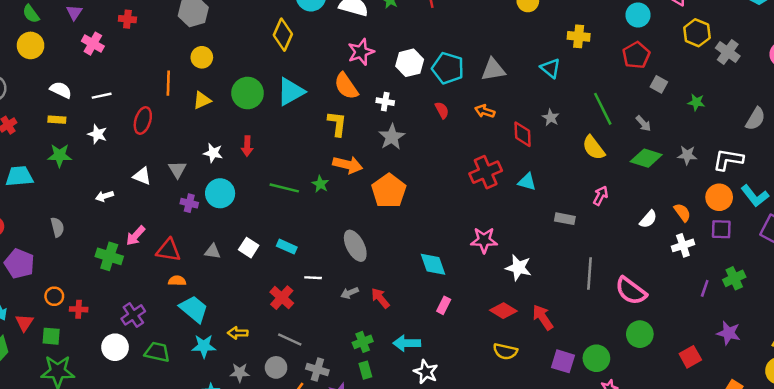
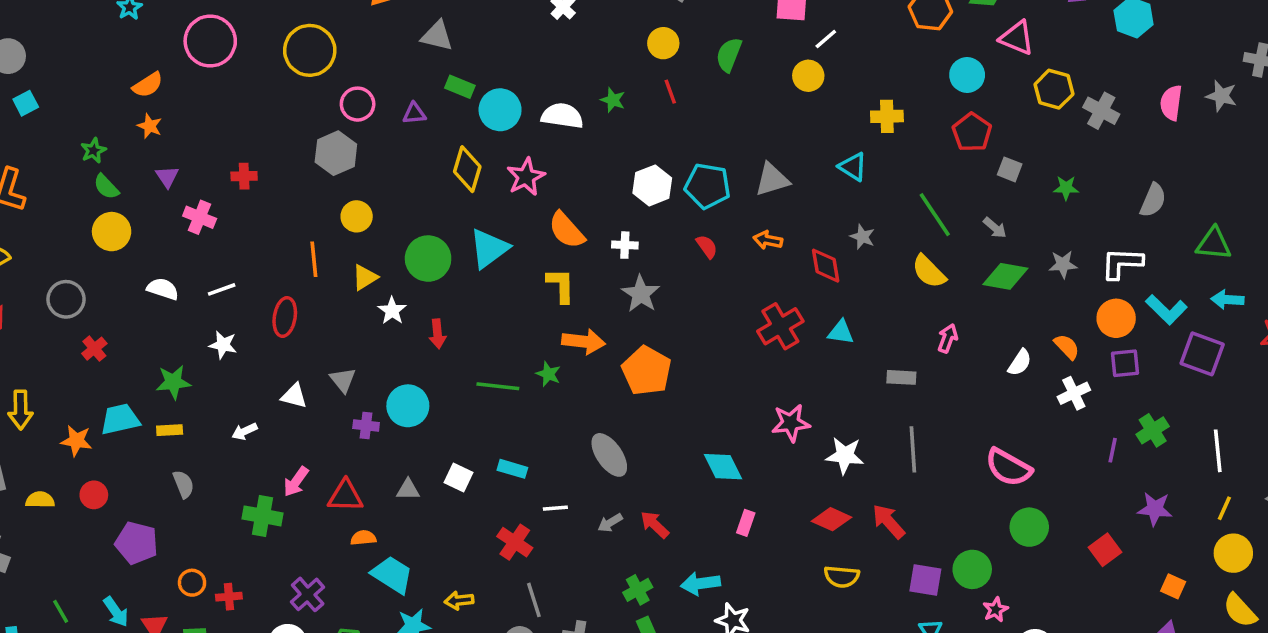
pink star: (361, 52) -> (526, 177), moved
yellow rectangle: (57, 120) -> (170, 430), moved
white star: (213, 153) -> (392, 311), moved, turned 30
gray line: (590, 274) -> (913, 449), moved
gray line: (290, 339) -> (534, 600), turned 55

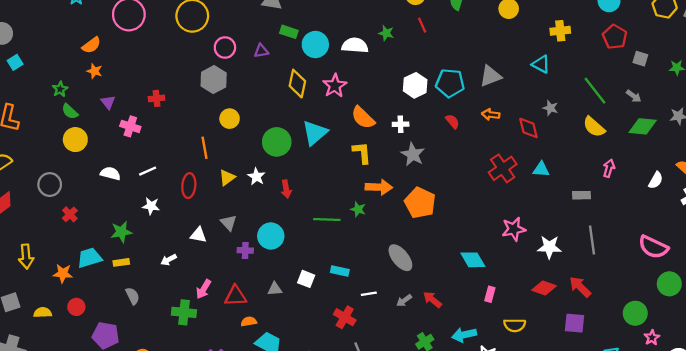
yellow triangle: (365, 277) -> (227, 178), moved
yellow semicircle: (842, 577) -> (515, 325), moved
purple square: (925, 580) -> (574, 323), moved

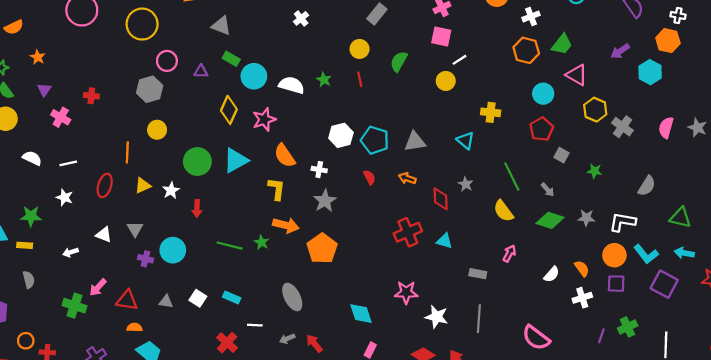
orange semicircle: (91, 45) -> (14, 27), moved

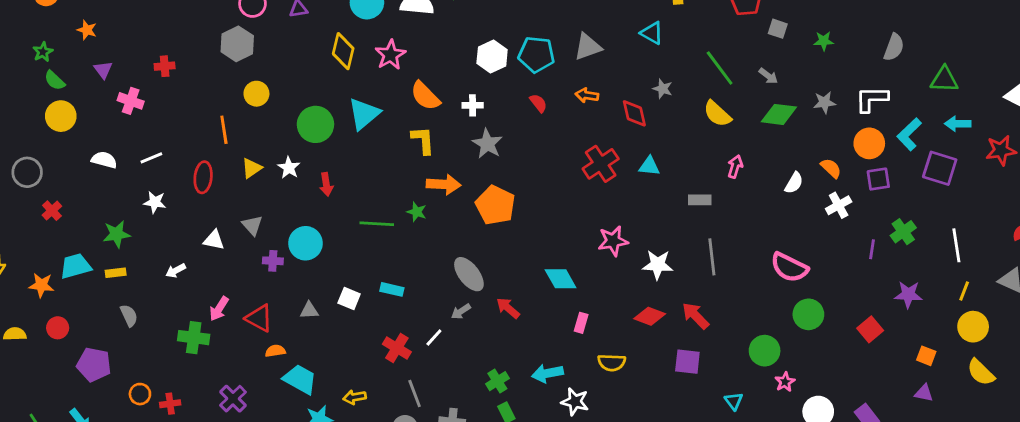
cyan L-shape: (646, 254) -> (909, 134), turned 95
red triangle: (127, 300) -> (259, 318), turned 30
white line: (255, 325) -> (434, 338), moved, turned -40
gray arrow: (287, 339) -> (461, 311), moved
red arrow: (314, 343) -> (508, 308), moved

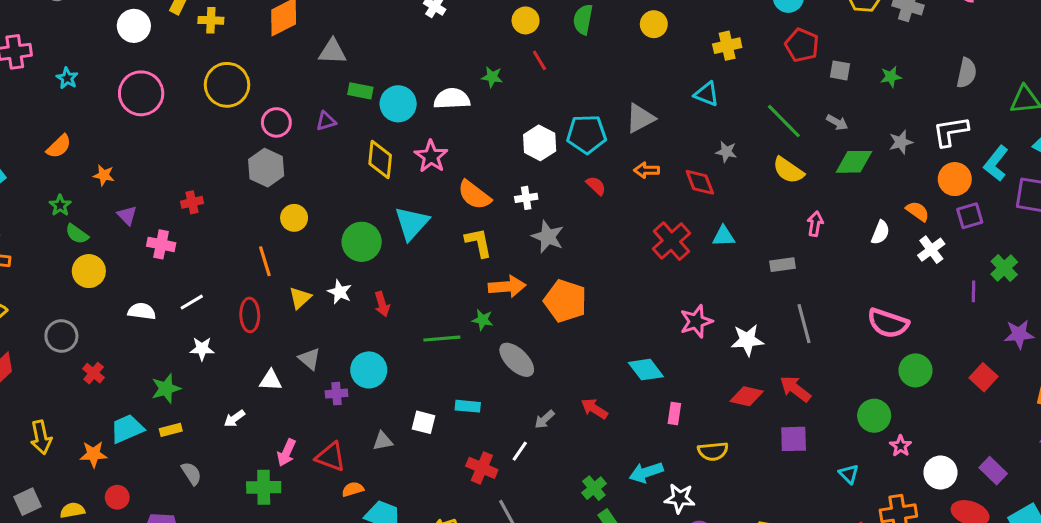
gray ellipse: (469, 274) -> (517, 360), moved

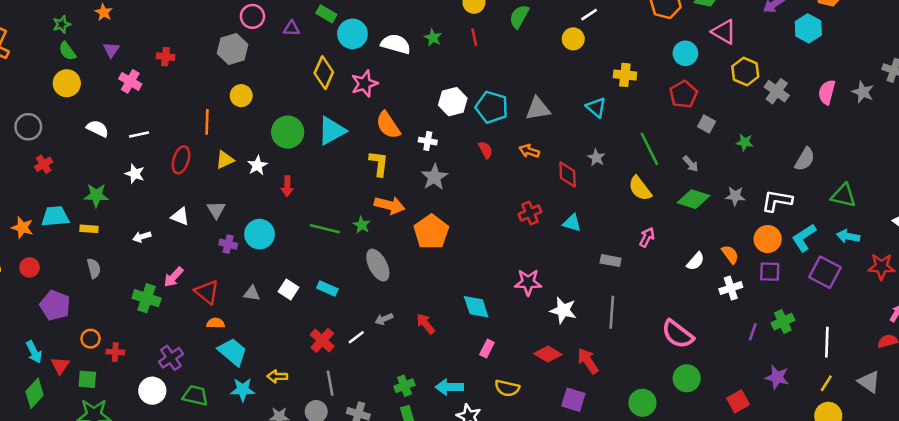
red cross: (671, 241) -> (530, 213), size x0.7

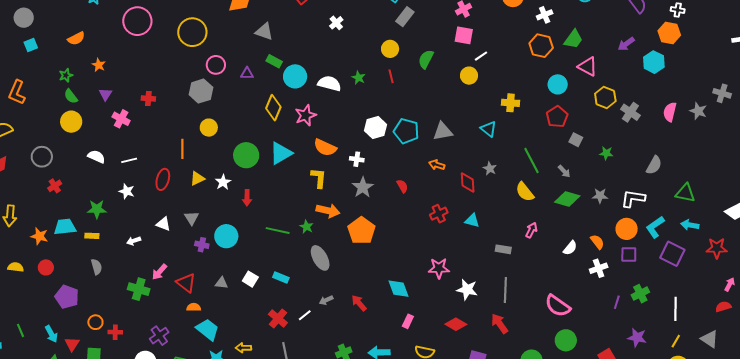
orange semicircle: (388, 125) -> (325, 148), turned -30
red semicircle: (486, 150) -> (402, 186), moved
red arrow: (588, 361) -> (500, 324), moved

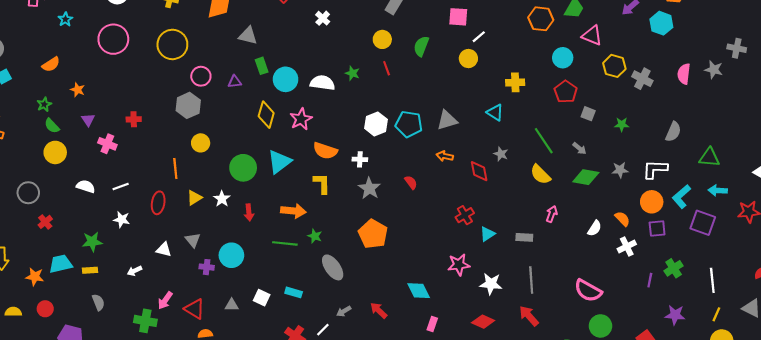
green rectangle: (274, 61) -> (262, 66), turned 49
orange arrow: (328, 211) -> (293, 211), moved
red cross: (439, 214) -> (465, 215), moved
cyan triangle: (472, 221) -> (487, 234), moved, turned -42

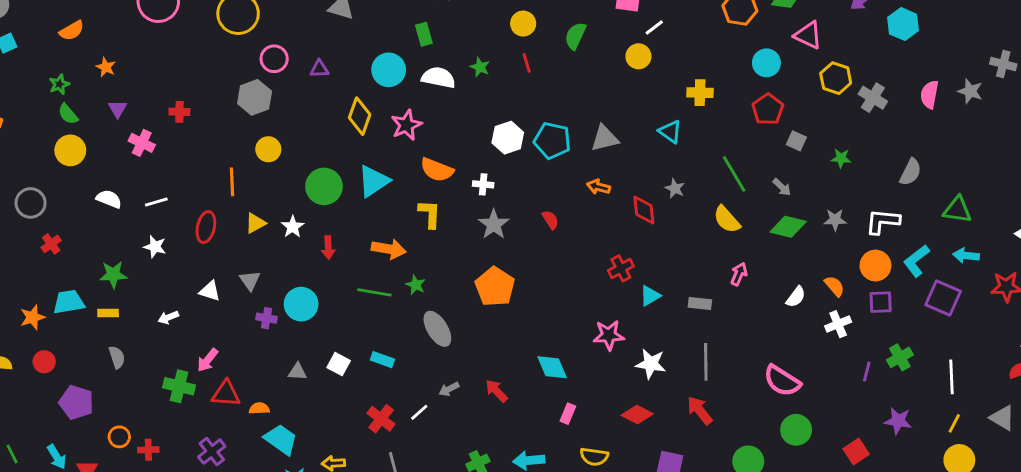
green rectangle: (262, 66) -> (424, 34), moved
orange star: (35, 277) -> (33, 317), turned -30
red triangle: (195, 309) -> (226, 394), moved, turned -30

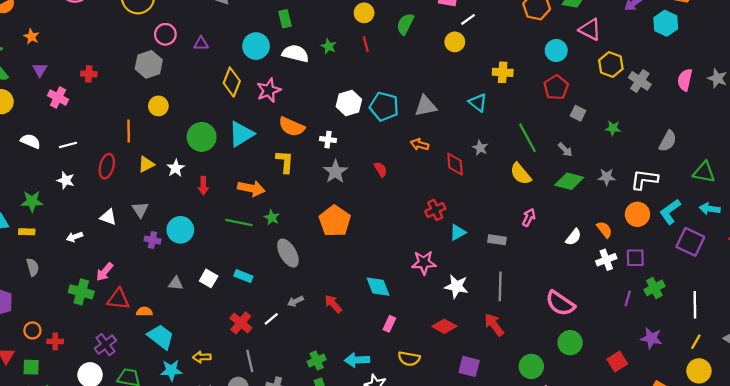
purple square: (881, 302) -> (635, 258), moved

